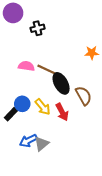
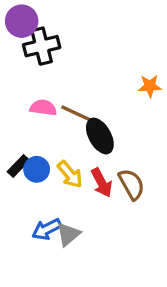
black cross: (38, 28) -> (42, 46), moved, size x1.5
brown semicircle: (84, 96) -> (132, 184), moved
black rectangle: (11, 114) -> (18, 166), moved

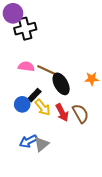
orange star: (150, 86) -> (92, 79), moved
black rectangle: (18, 166) -> (34, 95), moved

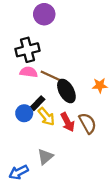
purple circle: (13, 13) -> (44, 14), moved
black cross: (25, 29) -> (28, 50), moved
blue arrow: (28, 141) -> (19, 172), moved

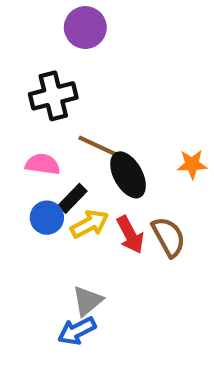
pink semicircle: (29, 72) -> (43, 164), moved
yellow arrow: (46, 117) -> (90, 224), turned -78
blue arrow: (19, 172) -> (77, 331), moved

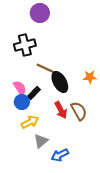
pink semicircle: (43, 164) -> (20, 88), moved, turned 49
yellow arrow: (90, 224) -> (30, 122), moved
blue arrow: (77, 331) -> (60, 155), moved

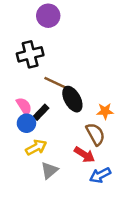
orange star: (90, 77) -> (105, 111), moved
red arrow: (61, 110) -> (84, 155), moved, turned -30
blue arrow: (60, 155) -> (100, 175), moved

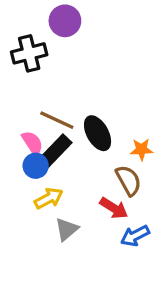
black cross: (30, 54) -> (29, 53), moved
brown line: (57, 83) -> (57, 120), moved
black rectangle: (41, 112) -> (55, 151), size x1.5

